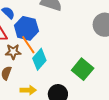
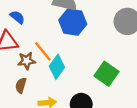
blue hexagon: (26, 28) -> (73, 22), moved

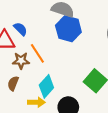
blue semicircle: (17, 17) -> (20, 29), moved
cyan diamond: (57, 67) -> (46, 86), moved

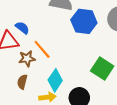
blue hexagon: (68, 29) -> (84, 21), moved

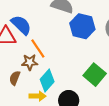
blue semicircle: (22, 28) -> (21, 25), size x1.5
brown star: (27, 59) -> (30, 62), moved

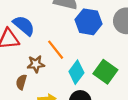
orange line: (38, 49) -> (56, 50), moved
cyan diamond: (47, 81) -> (76, 72), moved

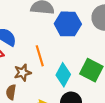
orange line: (56, 50) -> (40, 56), turned 30

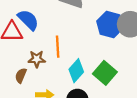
blue hexagon: (68, 24) -> (110, 24), moved

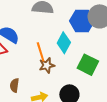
brown star: (37, 59) -> (47, 65), moved
cyan diamond: (76, 71) -> (64, 43), moved

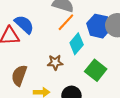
orange line: (41, 52) -> (66, 22), moved, turned 48
brown semicircle: (14, 85) -> (19, 75), size x1.5

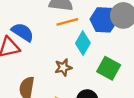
orange line: (66, 22) -> (67, 22), turned 42

